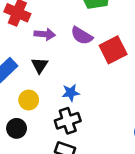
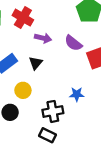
blue star: (71, 93) -> (77, 94), moved

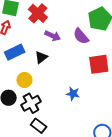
purple semicircle: (73, 43) -> (81, 36), moved
black cross: (53, 111) -> (31, 103), moved, turned -30

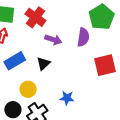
purple semicircle: (81, 36) -> (83, 37), turned -126
blue star: (73, 94) -> (67, 98), moved

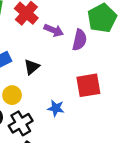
purple arrow: (53, 40) -> (54, 30), moved
red square: (105, 65) -> (88, 85), moved

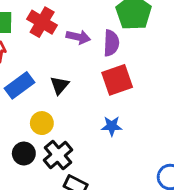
red square: (88, 85) -> (117, 80), moved
blue star: (56, 108) -> (112, 126), moved

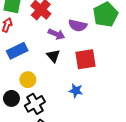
purple arrow: (78, 37) -> (56, 34), moved
purple semicircle: (111, 43) -> (78, 25), moved, turned 90
black triangle: (60, 85) -> (53, 56), moved, turned -32

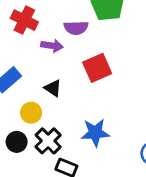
black triangle: (53, 56) -> (53, 88), moved
blue star: (76, 91) -> (95, 133), moved, size x1.5

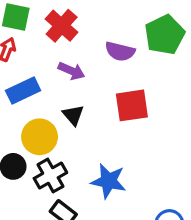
purple arrow: (52, 46) -> (71, 71), moved
yellow circle: (31, 113) -> (40, 137), size x1.4

